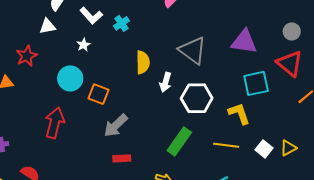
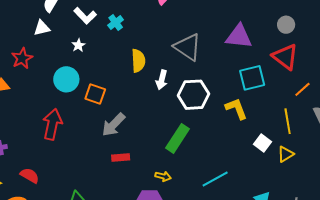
yellow line: (226, 145) -> (288, 121), moved, turned 75
yellow triangle: (288, 148) -> (286, 154), moved

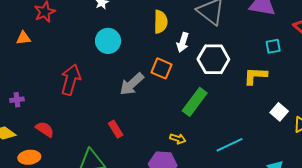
cyan square: (252, 78) -> (273, 46), size x0.6
cyan circle: (66, 79) -> (108, 41), moved
orange square: (95, 94) -> (161, 68), moved
yellow L-shape: (236, 109) -> (255, 76), turned -70
red rectangle: (121, 157) -> (116, 129), moved, turned 60

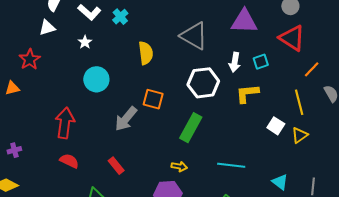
white arrow: (183, 42) -> (235, 62), moved
red semicircle: (45, 129) -> (69, 161), moved
cyan line: (230, 145) -> (231, 165), turned 40

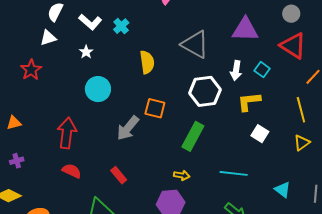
cyan square: (261, 62) -> (262, 70), turned -35
orange triangle: (12, 88) -> (14, 123), moved
white square: (276, 126) -> (260, 134), moved

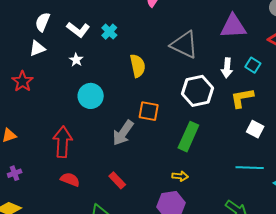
cyan line: (234, 173) -> (250, 168), moved

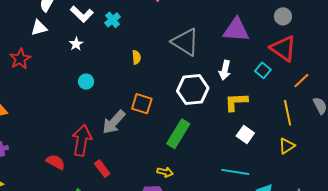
cyan square: (253, 65) -> (263, 70), moved
yellow semicircle: (138, 66) -> (136, 57), size x0.6
cyan circle: (91, 96) -> (86, 82), size x0.6
red arrow: (63, 142) -> (82, 140), moved

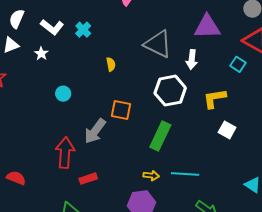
white star: (76, 44) -> (41, 54), moved
white arrow: (225, 70) -> (192, 60), moved
red semicircle: (55, 162) -> (16, 178), moved
red rectangle: (102, 169) -> (88, 179), turned -66
cyan line: (235, 172) -> (185, 174), moved

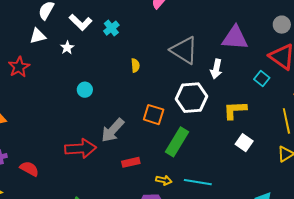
orange square: (121, 110) -> (154, 115), moved
red arrow: (65, 153) -> (81, 149), turned 76
red rectangle: (88, 179) -> (131, 162), moved

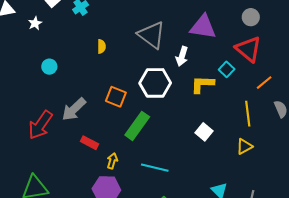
yellow L-shape: (235, 110) -> (202, 84), moved
red arrow: (81, 149) -> (40, 125), turned 124
red rectangle: (131, 162) -> (90, 143), turned 36
yellow arrow: (164, 180) -> (112, 161), moved, turned -91

